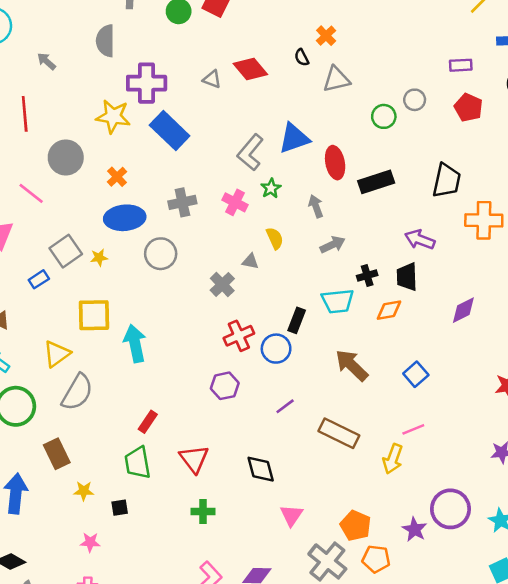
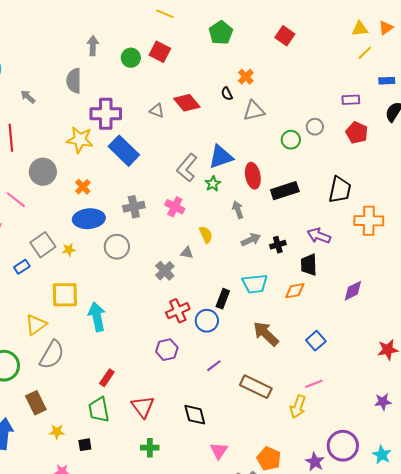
green star: (271, 188) -> (213, 184), moved
black cross: (367, 275) -> (278, 245), moved

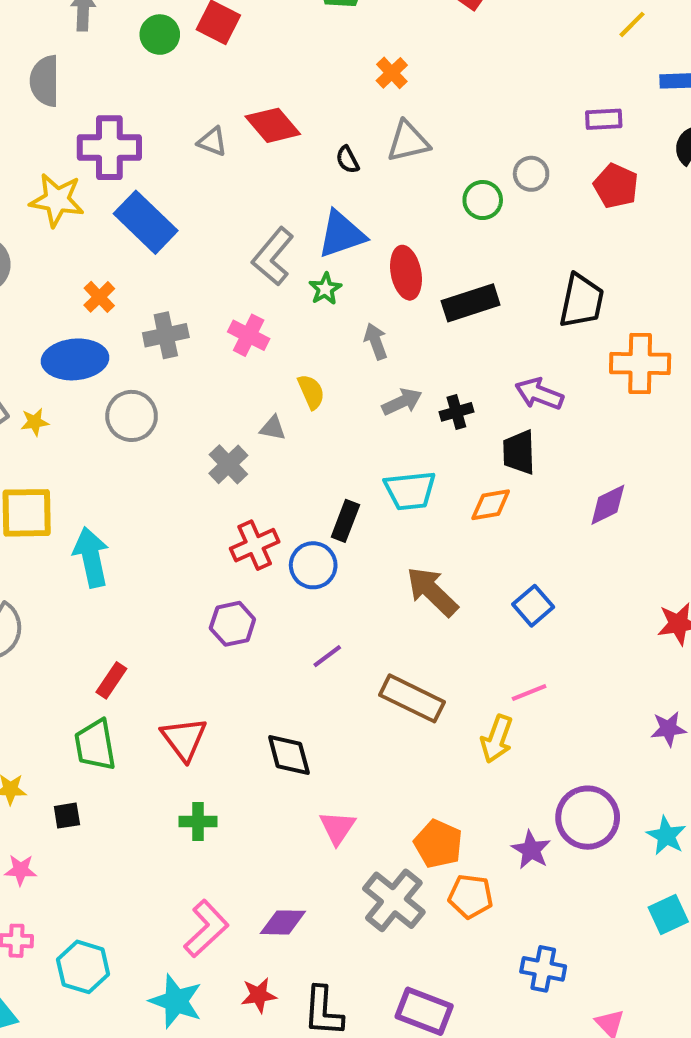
black semicircle: (227, 94) -> (347, 160), moved
orange cross: (83, 187) -> (99, 297), moved

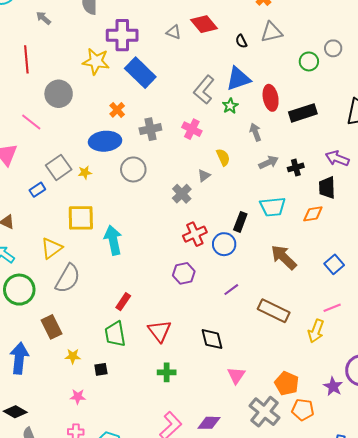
gray triangle: (273, 428) -> (204, 176), turned -48

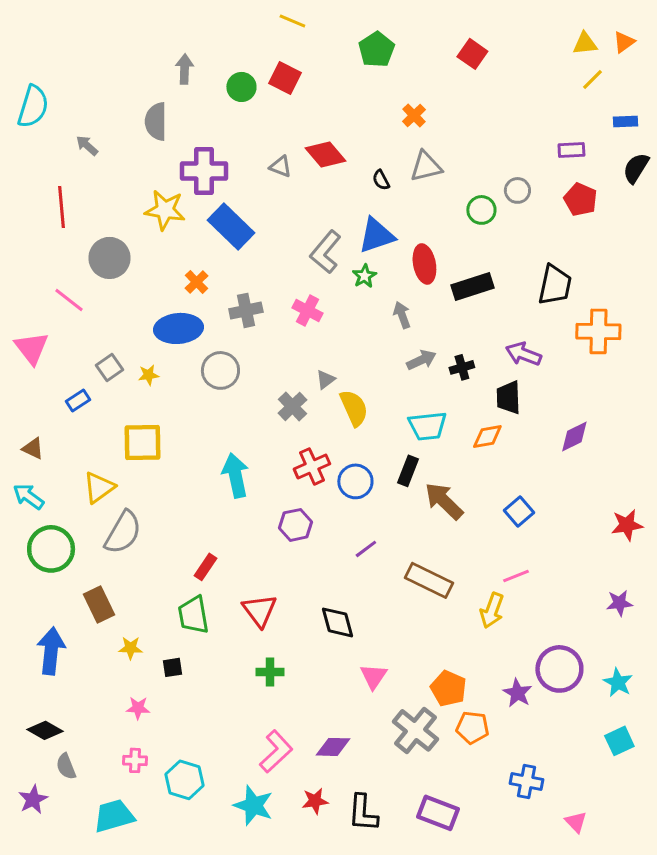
yellow semicircle: (223, 157) -> (354, 408), moved, size x1.4
gray square: (59, 167) -> (109, 367), size x0.7
black rectangle: (240, 222) -> (408, 471), moved
cyan arrow: (113, 240) -> (235, 475), moved

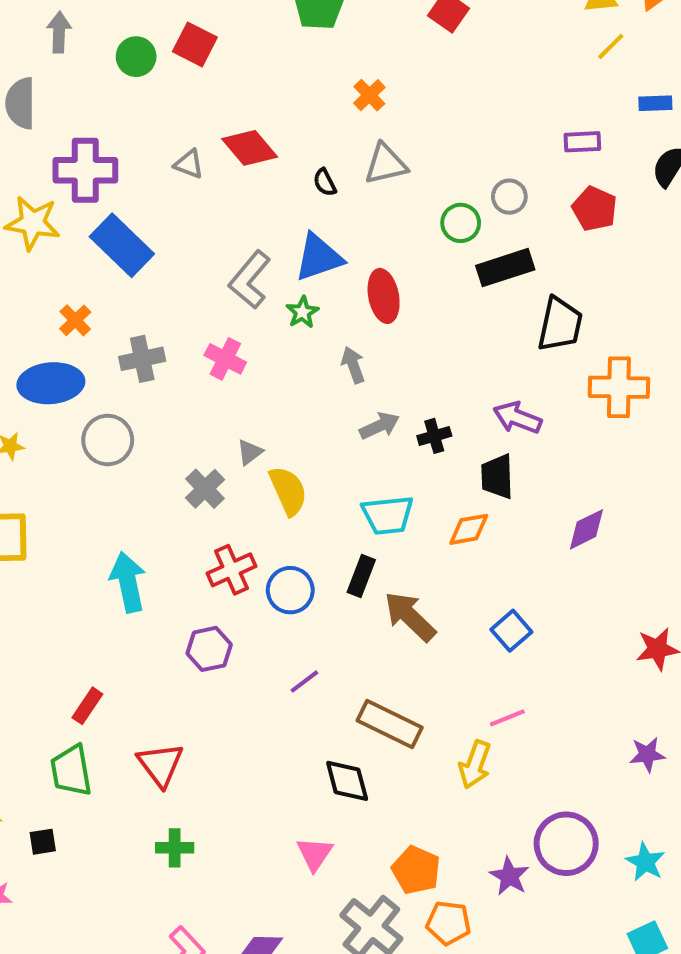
black rectangle: (472, 286) -> (505, 268), moved
black diamond: (337, 622) -> (347, 781), moved

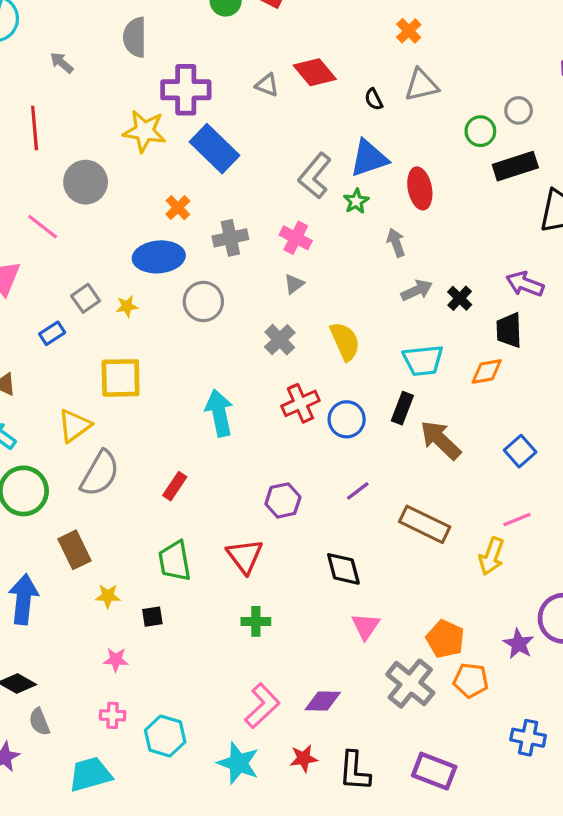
black cross: (434, 436) -> (460, 298), turned -30
gray triangle: (250, 452) -> (294, 284), moved
purple hexagon: (209, 649) -> (283, 500), moved
red rectangle: (87, 706) -> (175, 486), moved
black diamond: (347, 781) -> (343, 569), moved

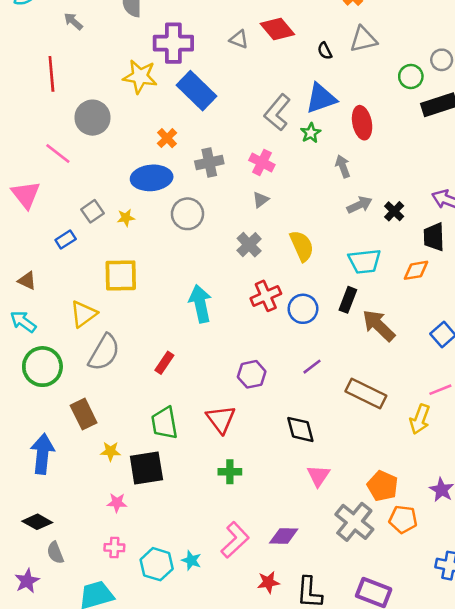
black square: (152, 617) -> (146, 468), size x2.0
cyan star: (238, 763) -> (191, 560), moved, size x0.6

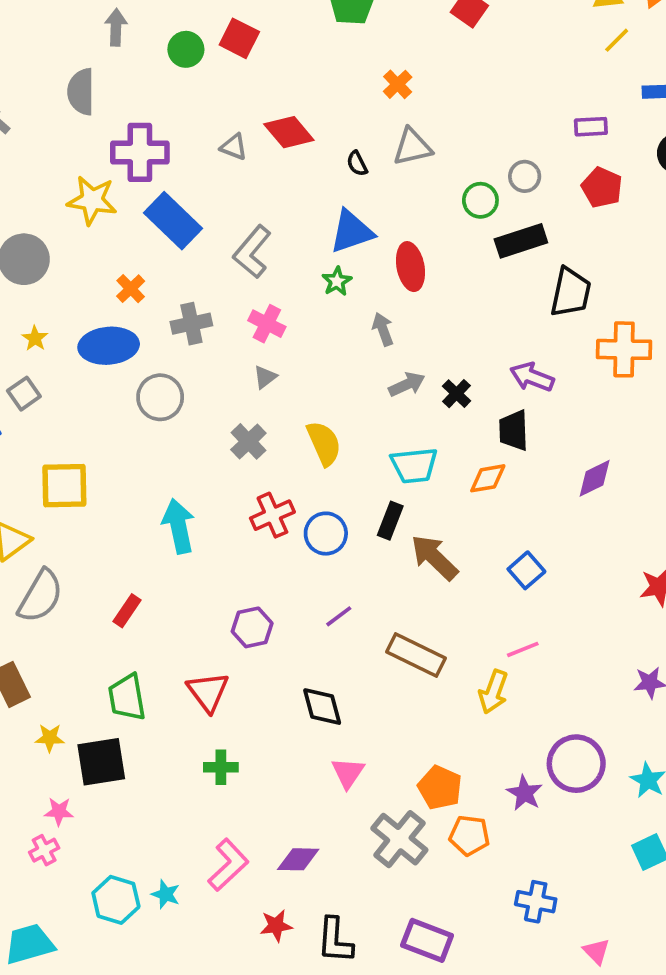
gray L-shape: (277, 112) -> (252, 252), moved
yellow star: (126, 218) -> (35, 338), moved, turned -30
pink cross: (114, 548) -> (44, 850), moved, turned -30

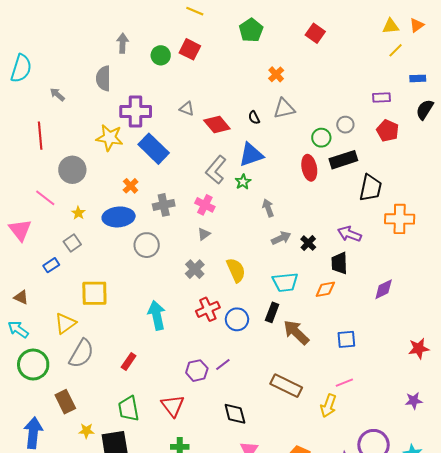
red diamond: (289, 132) -> (217, 125), moved
gray L-shape: (252, 252) -> (216, 170), moved
red ellipse: (410, 267) -> (309, 168), moved
blue square: (526, 570) -> (346, 339), turned 36
purple line: (339, 616) -> (223, 365), moved

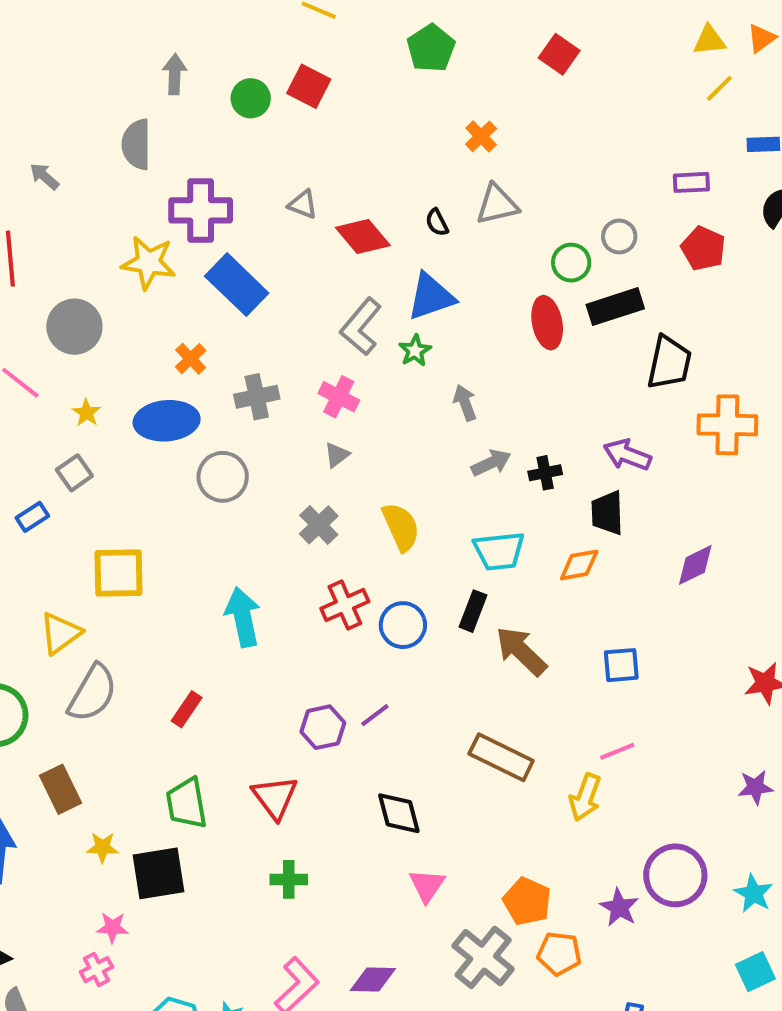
black cross: (308, 243) -> (545, 473), turned 35

